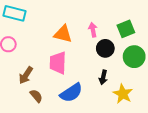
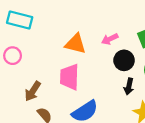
pink arrow: (93, 30) -> (110, 39), turned -104
black arrow: (103, 77) -> (129, 86), moved

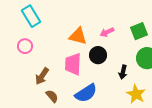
cyan rectangle: (20, 20) -> (31, 16), turned 45
black circle: (124, 60) -> (98, 55), moved

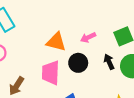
black arrow: (123, 72) -> (109, 62), moved, turned 144

